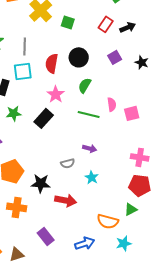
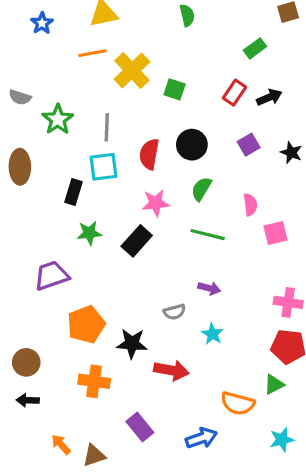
pink star: (56, 94) -> (156, 203), turned 30
pink semicircle: (112, 104) -> (250, 205), moved
cyan star: (124, 243) -> (282, 440), moved

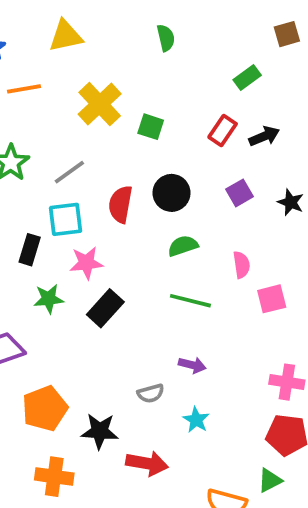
orange line: (92, 53) -> (24, 89), moved
gray line: (107, 127) -> (69, 172), turned 52
green semicircle: (201, 189) -> (183, 246), turned 40
pink star: (156, 203) -> (86, 263), moved

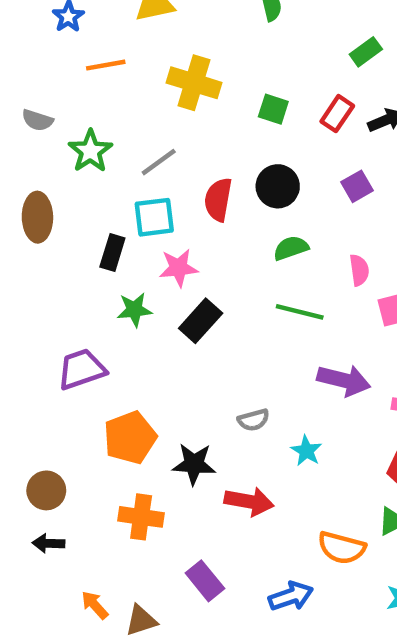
yellow cross: (100, 104) -> (194, 83), turned -30
green square: (151, 127) -> (273, 109), moved
purple arrow: (192, 365) -> (344, 380), moved, size x1.6

